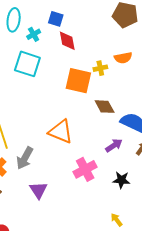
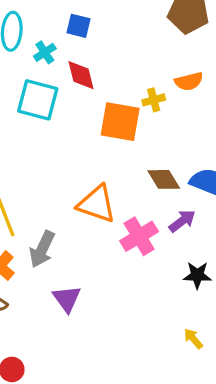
red diamond: (67, 41) -> (81, 75), moved
brown diamond: (105, 107) -> (164, 179), moved
pink cross: (85, 169) -> (139, 236), moved

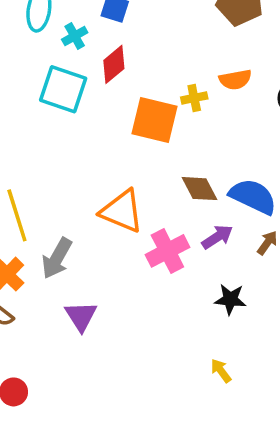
red diamond: (81, 75) -> (114, 64), turned 60

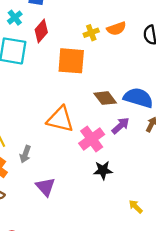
yellow cross: (194, 98) -> (91, 33), moved
gray arrow: (57, 258) -> (25, 154), size x0.7
black star: (230, 299) -> (103, 170), moved

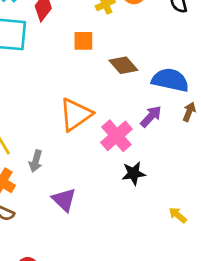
orange square: (71, 61) -> (83, 41), size x0.6
brown diamond: (105, 98) -> (123, 65), moved
orange triangle: (60, 119) -> (76, 114), turned -44

